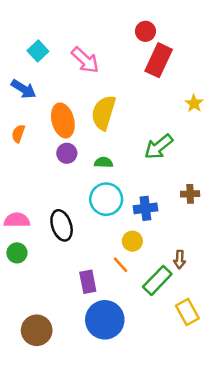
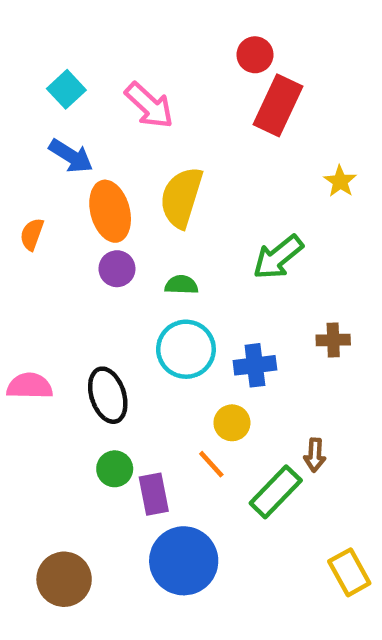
blue arrow: (24, 89) -> (71, 156), moved
green circle: (17, 253) -> (115, 469), moved
yellow rectangle: (187, 312) -> (349, 572), moved

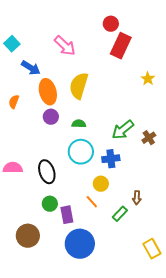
cyan square: (66, 89) -> (12, 44), moved
green arrow: (278, 257) -> (123, 130), moved
brown cross: (333, 340) -> (149, 138), moved, turned -32
green rectangle: (276, 492) -> (120, 214), size x0.7
brown circle: (64, 579) -> (28, 236), moved

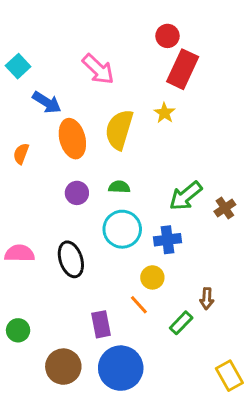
yellow star: (148, 79) -> (164, 113), moved
purple circle: (51, 117) -> (77, 193), moved
green circle: (50, 204) -> (18, 330), moved
brown circle: (28, 236) -> (63, 367), moved

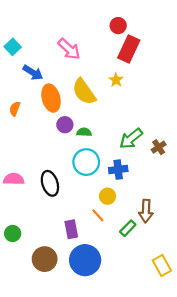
yellow semicircle: (119, 130) -> (84, 92), turned -52
purple circle: (77, 193) -> (65, 125), moved
brown arrow: (207, 299) -> (146, 211), size x1.5

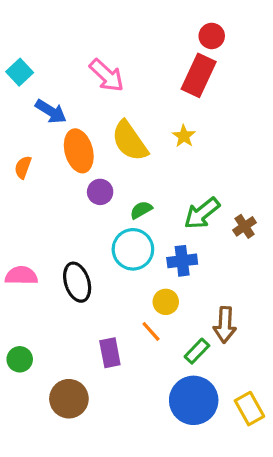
red circle: (118, 26) -> (212, 36), moved
yellow star: (116, 80) -> (184, 136), moved
green semicircle: (84, 132) -> (141, 210), moved, turned -32
blue circle: (85, 260) -> (194, 400), moved

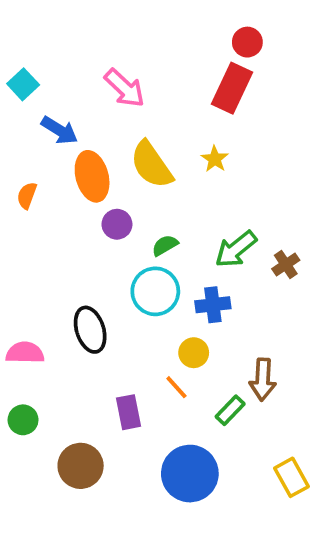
pink semicircle: (21, 276) -> (25, 353), moved
blue circle: (194, 400) -> (190, 474), moved

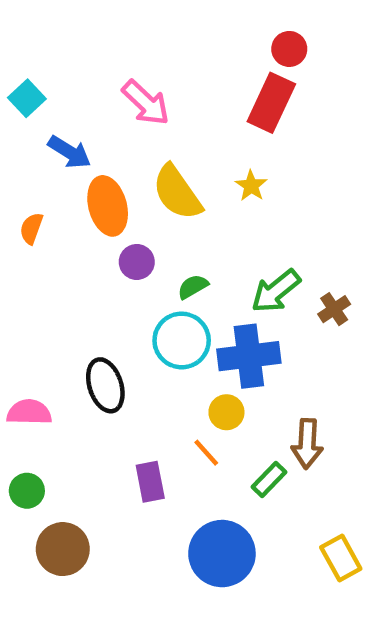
blue cross: (213, 305) -> (249, 356), size x1.5
brown circle: (81, 466) -> (63, 549), moved

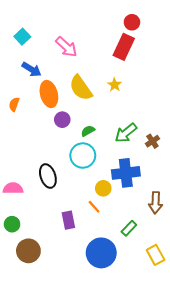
cyan square: (27, 98) -> (22, 37), moved
blue cross: (249, 356) -> (126, 173), moved
brown arrow: (307, 444) -> (156, 203), moved
green rectangle: (269, 480) -> (129, 228), moved

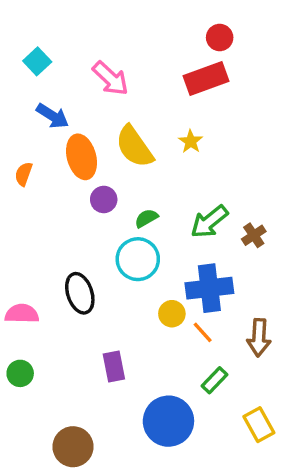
red rectangle: (124, 47) -> (206, 78), turned 45
orange line: (94, 207) -> (203, 332), moved
brown circle: (28, 251) -> (73, 447), moved

